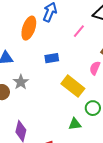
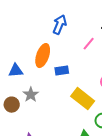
orange ellipse: (29, 28) -> (43, 56), moved

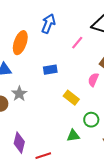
orange ellipse: (43, 56) -> (20, 43), moved
yellow rectangle: (83, 99) -> (71, 98), size x0.7

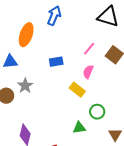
pink line: (77, 43) -> (89, 49), moved
pink semicircle: (93, 80) -> (88, 72), moved

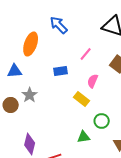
blue arrow: (54, 16) -> (59, 25), turned -66
pink line: (89, 49) -> (86, 54), moved

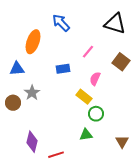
green circle: (102, 121) -> (96, 114), moved

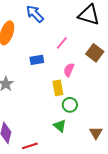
yellow rectangle: (84, 97) -> (58, 88), turned 42
green triangle: (86, 135) -> (60, 126), turned 48

